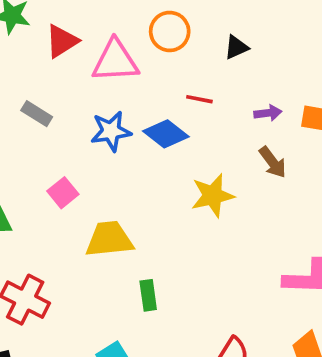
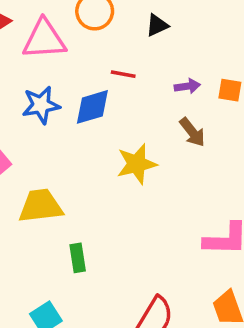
blue diamond: (166, 134) -> (92, 107), turned -54

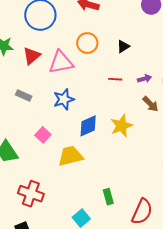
red line: (123, 74) -> (115, 79), moved
blue diamond: (92, 107) -> (88, 126), moved
green rectangle: (78, 258) -> (108, 197), moved

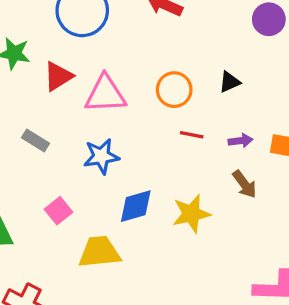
orange circle: (87, 43) -> (174, 90), moved
black triangle: (123, 46) -> (229, 82), moved

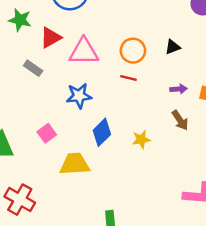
red line: (192, 135) -> (129, 78), moved
gray rectangle: (36, 141) -> (33, 68), moved
blue diamond: (136, 206) -> (102, 132), turned -32
yellow star: (191, 214) -> (141, 139), size x0.7

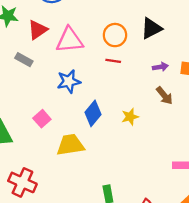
black triangle: (173, 47) -> (151, 28), size x1.5

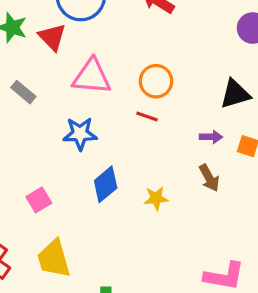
black triangle: (151, 28) -> (235, 94), moved
red triangle: (38, 30) -> (52, 37), moved, turned -50
pink square: (42, 119) -> (39, 200), moved
yellow trapezoid: (70, 145) -> (54, 259), moved, turned -108

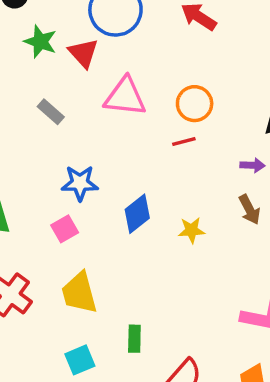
red line: (147, 117) -> (184, 142), turned -35
blue star: (80, 134) -> (80, 183), moved

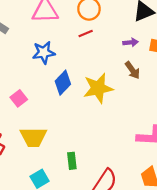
blue star: (80, 183) -> (44, 52), moved
yellow star: (192, 230) -> (98, 88), size x1.8
yellow trapezoid: (79, 293) -> (33, 137), turned -68

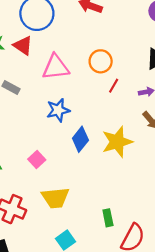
red line: (86, 33) -> (114, 86), moved, turned -32
green rectangle: (72, 161) -> (108, 218), moved

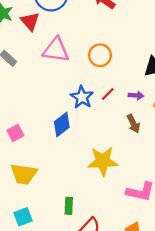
red line: (114, 86) -> (108, 94), moved
blue star: (58, 110) -> (82, 97), moved, turned 30
yellow star: (117, 142) -> (103, 161), moved

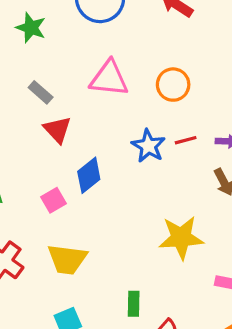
red triangle: (30, 21) -> (57, 130), moved
red line: (108, 94) -> (186, 140), turned 32
blue diamond: (62, 125) -> (89, 175), moved

